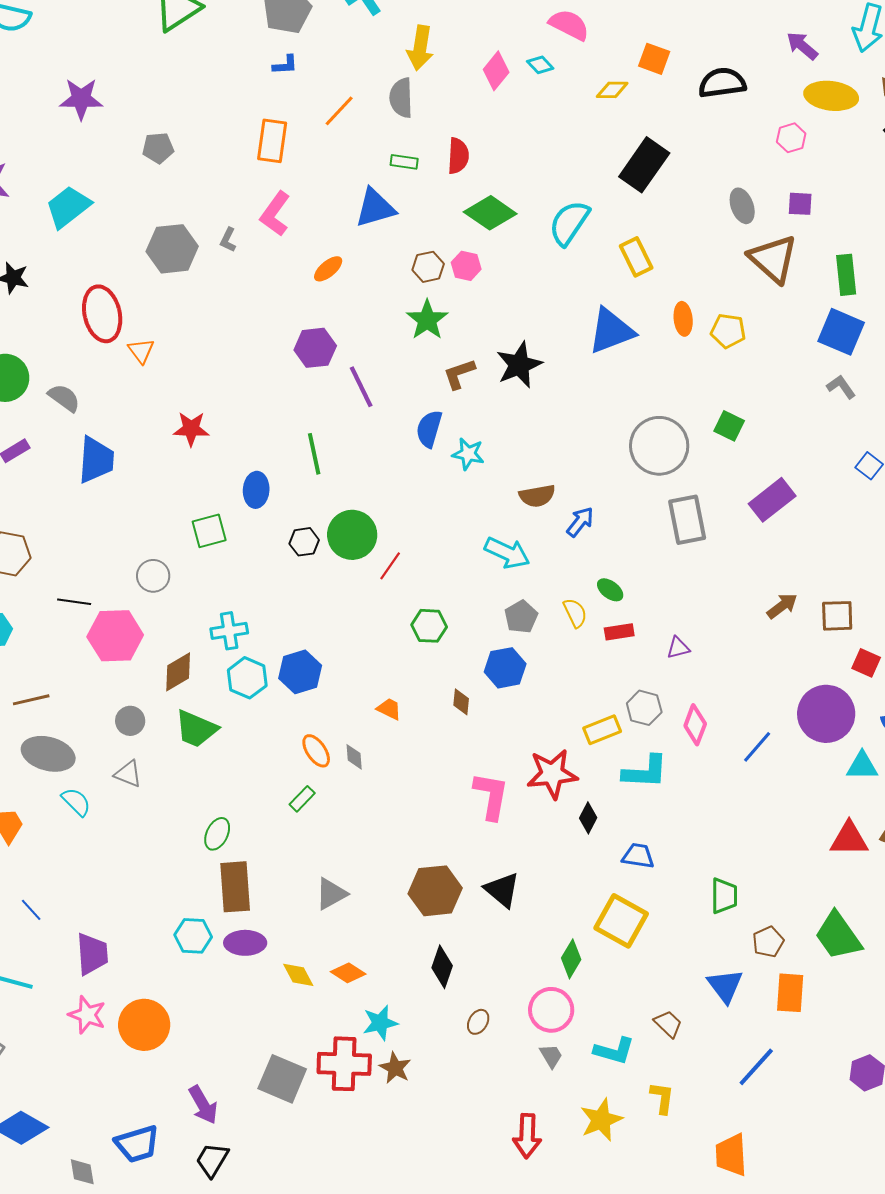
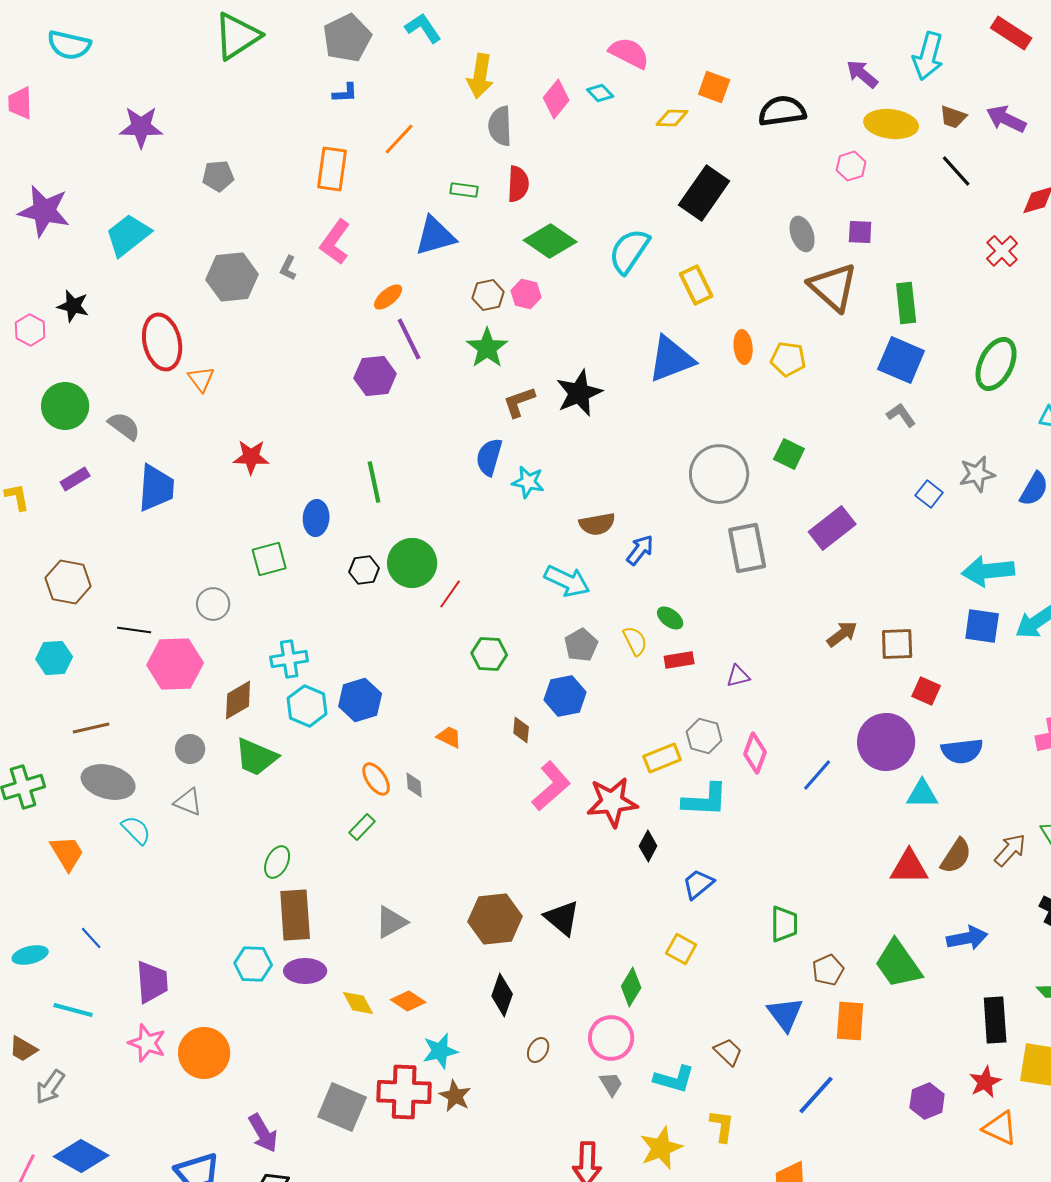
gray semicircle: (401, 98) -> (500, 126), moved
purple line: (361, 387) -> (409, 339), moved
pink L-shape: (491, 796) -> (551, 786), moved, turned 39
blue trapezoid: (638, 856) -> (698, 884), turned -48
yellow square: (621, 921) -> (681, 949), size x0.6

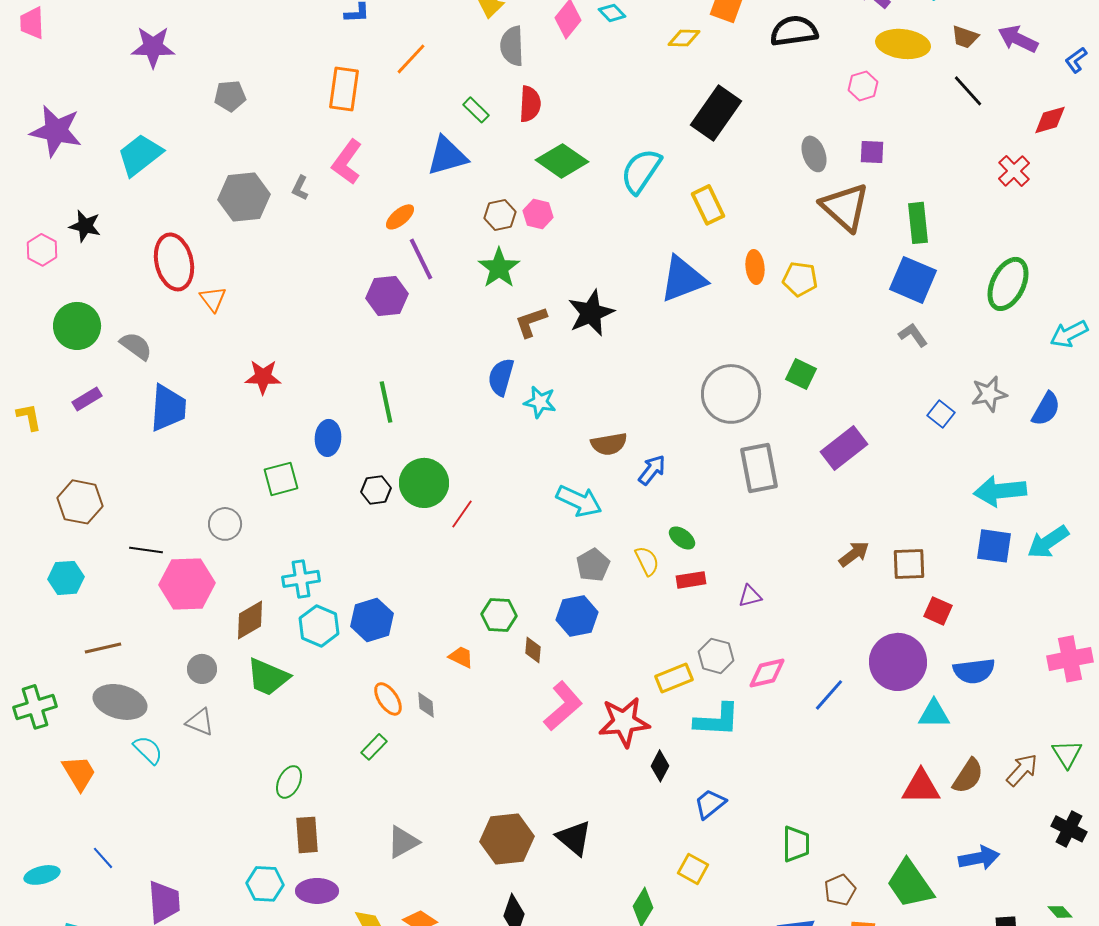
green rectangle: (464, 190) -> (476, 110), turned 36
green hexagon: (489, 654) -> (499, 615), moved
pink diamond: (755, 753) -> (767, 673), turned 57
brown rectangle: (295, 915) -> (307, 835), size x0.7

